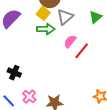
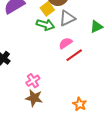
pink cross: (29, 97) -> (33, 81), moved

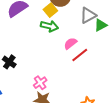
gray triangle: (67, 18) -> (88, 15), moved

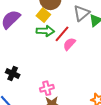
red line: (80, 55) -> (62, 34), moved
pink cross: (40, 83) -> (47, 88), turned 32

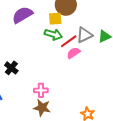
gray triangle: (81, 13) -> (85, 35), moved
yellow square: (43, 15) -> (55, 19), turned 32

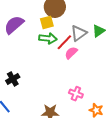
black cross: (11, 68) -> (13, 79), turned 32
pink cross: (41, 90) -> (76, 94), moved, turned 32

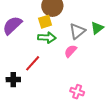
red line: (64, 42) -> (33, 63), moved
black cross: (13, 79) -> (13, 80), turned 32

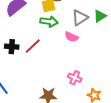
pink semicircle: (70, 51) -> (71, 37), turned -112
black cross: (13, 80) -> (12, 47), moved

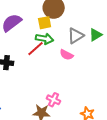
red line: (33, 46) -> (36, 49), moved
pink cross: (75, 78) -> (53, 100), moved

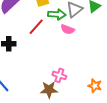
green arrow: (45, 39) -> (57, 14), moved

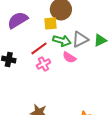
pink cross: (59, 75) -> (44, 64), moved, turned 32

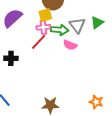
gray triangle: (80, 39) -> (77, 25), turned -30
pink cross: (44, 64) -> (43, 27), moved, turned 32

